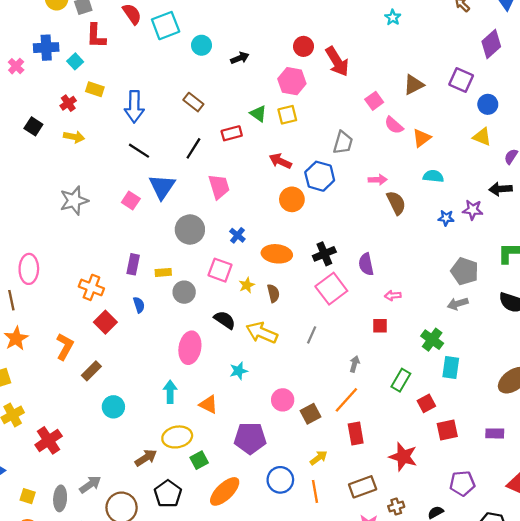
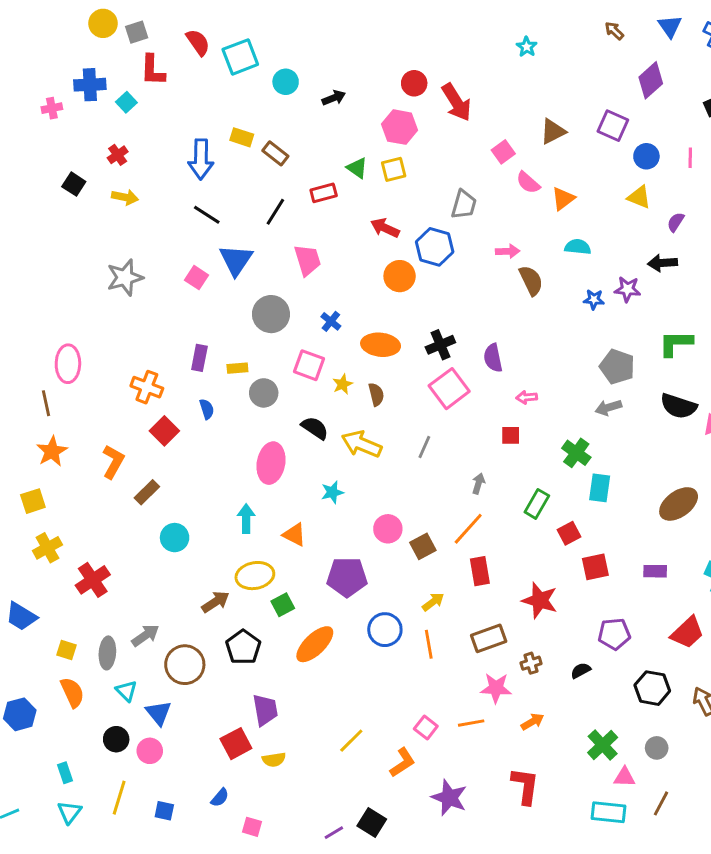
pink cross: (16, 66) -> (52, 108), turned 35
yellow rectangle: (95, 89) -> (242, 137), moved

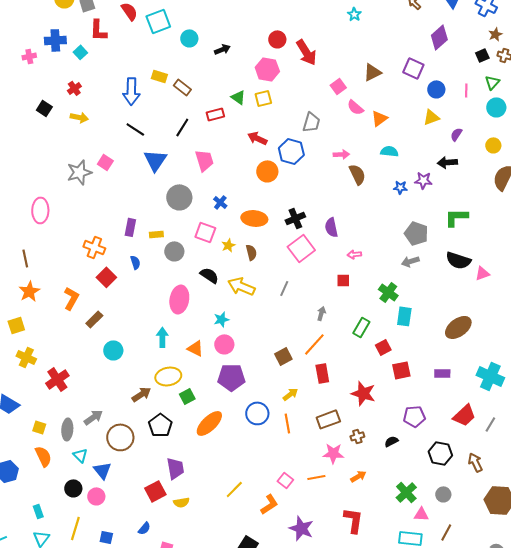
yellow triangle: (639, 197) -> (431, 117), turned -42
pink square: (196, 278) -> (105, 162), moved
pink ellipse: (68, 364) -> (40, 210), moved
pink circle: (388, 529) -> (224, 344), moved
yellow cross: (47, 548) -> (26, 357), turned -36

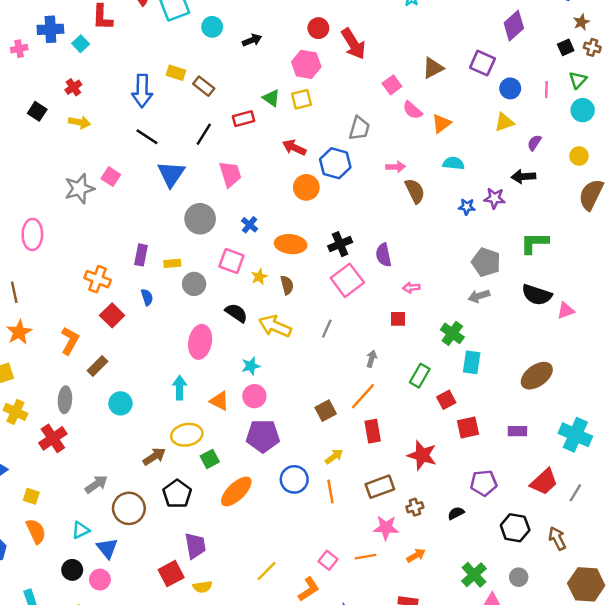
gray ellipse: (67, 429) -> (65, 400), moved
cyan triangle: (80, 455) -> (81, 530), turned 49

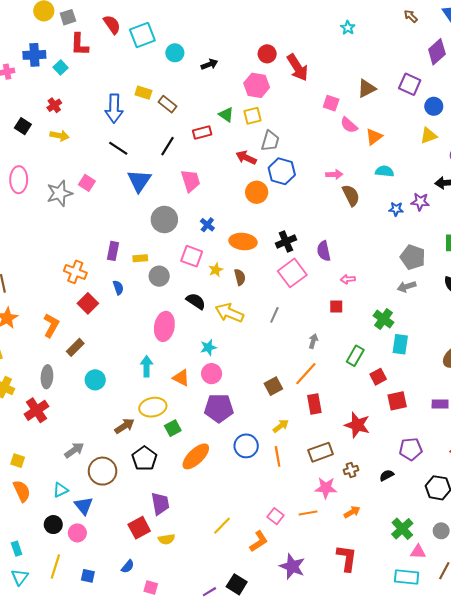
pink square: (392, 85) -> (331, 103), turned -35
gray trapezoid: (359, 128) -> (270, 141), moved
pink ellipse: (32, 234) -> (19, 180), moved

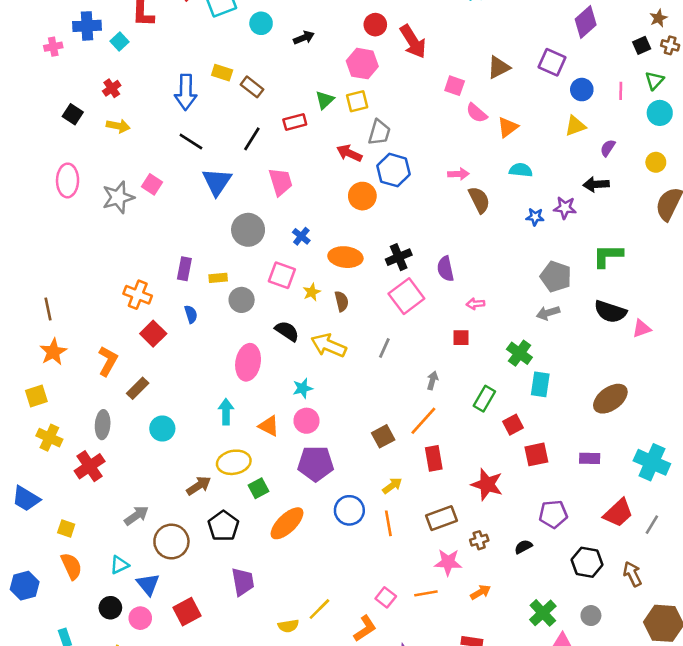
green triangle: (226, 115) -> (325, 100), turned 42
red square: (139, 528) -> (187, 612), moved
yellow semicircle: (166, 539) -> (288, 626), moved

